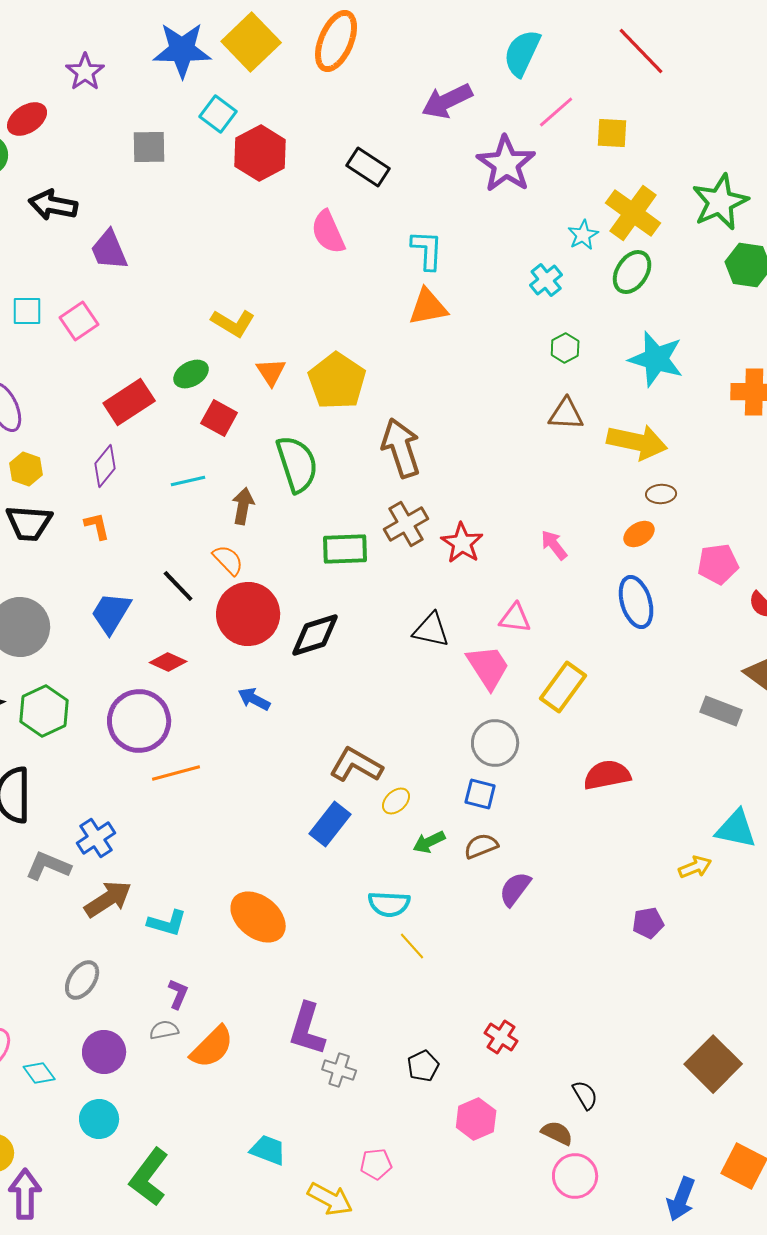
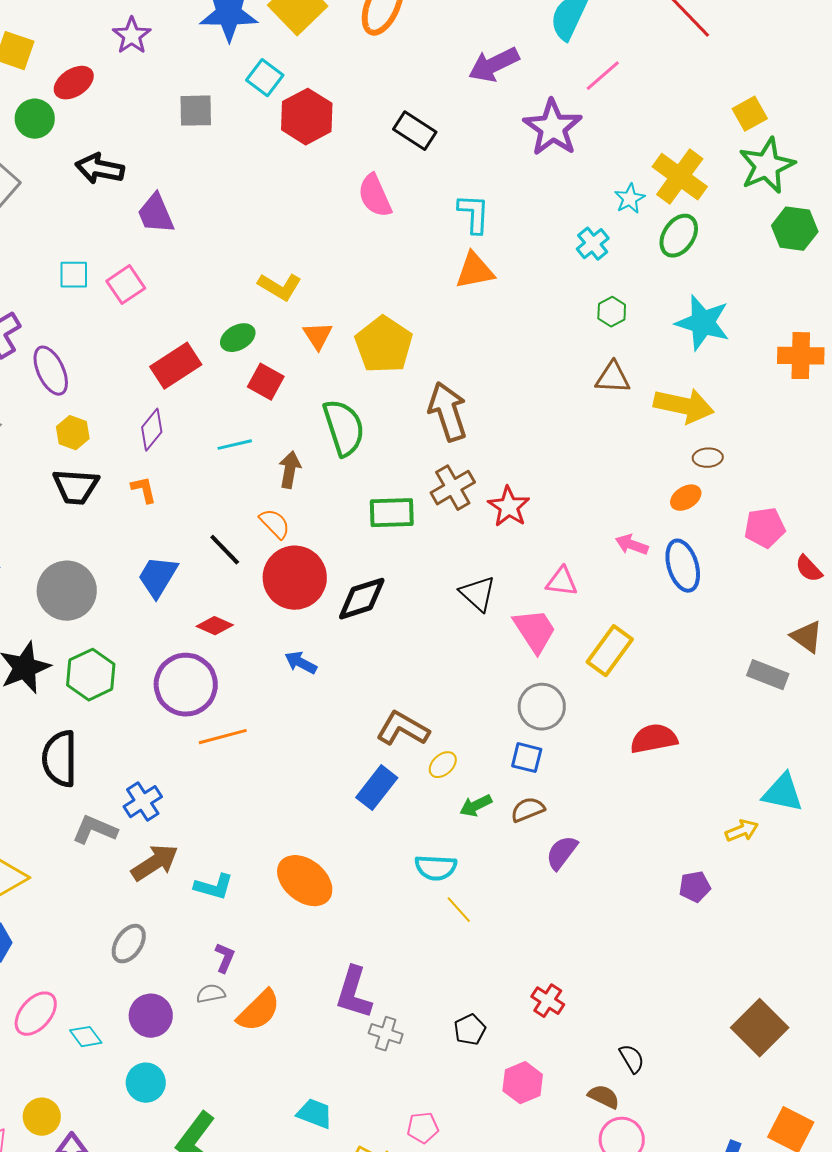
yellow square: (612, 133) -> (750, 114), moved, turned -32
pink arrow: (554, 545) -> (632, 545), moved, turned -32
black triangle: (431, 630) -> (478, 594), turned 30

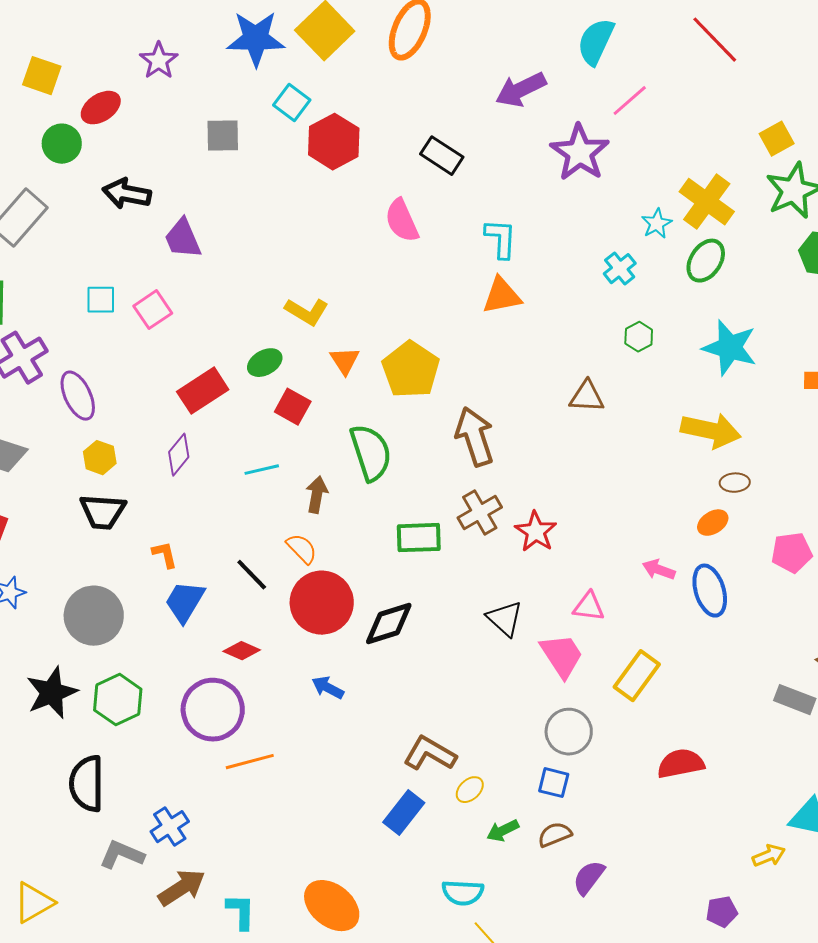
brown triangle: (613, 378) -> (587, 397), moved
orange L-shape: (144, 490) -> (165, 555), moved
cyan L-shape: (214, 887) -> (241, 912), turned -105

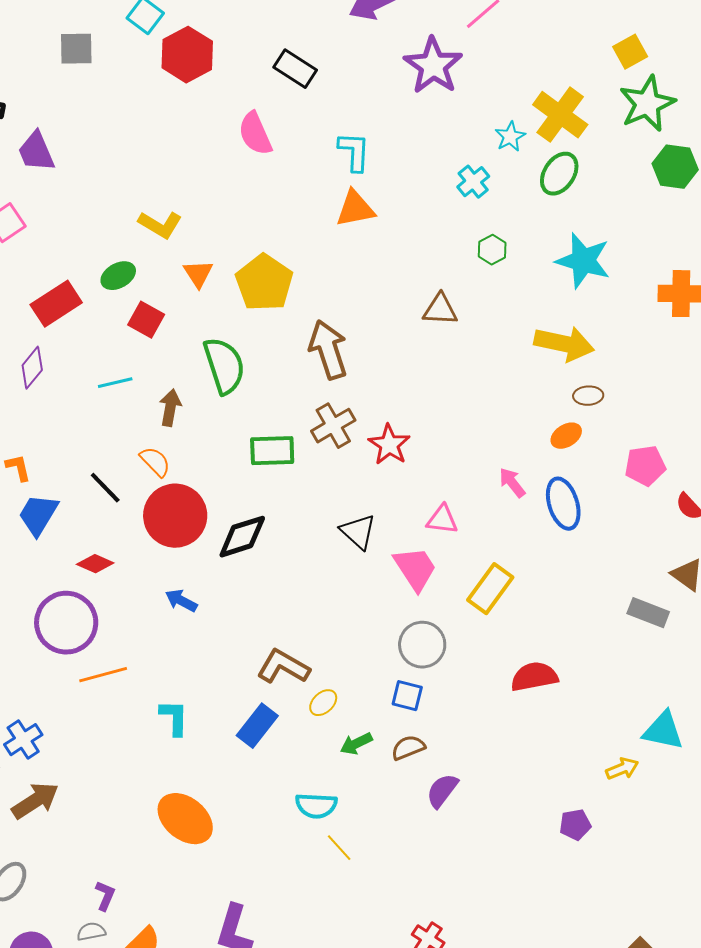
pink arrow: (659, 570) -> (512, 483), turned 32
cyan L-shape: (241, 912) -> (174, 718), moved

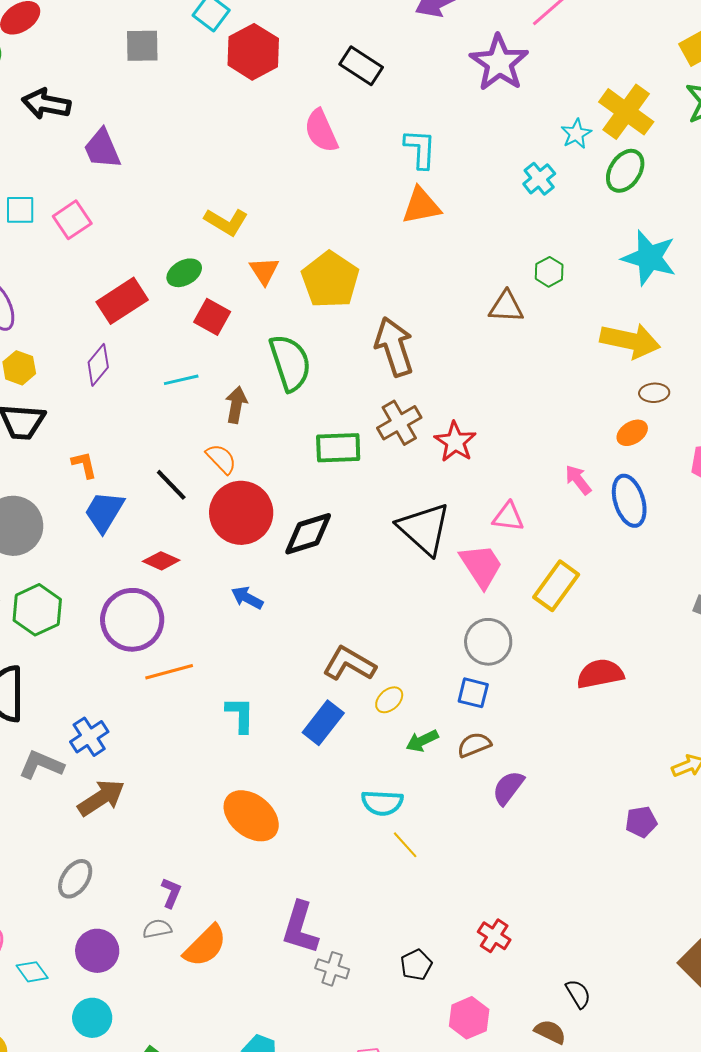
green hexagon: (492, 250) -> (549, 272), moved
black triangle: (358, 532) -> (424, 529), size x1.5

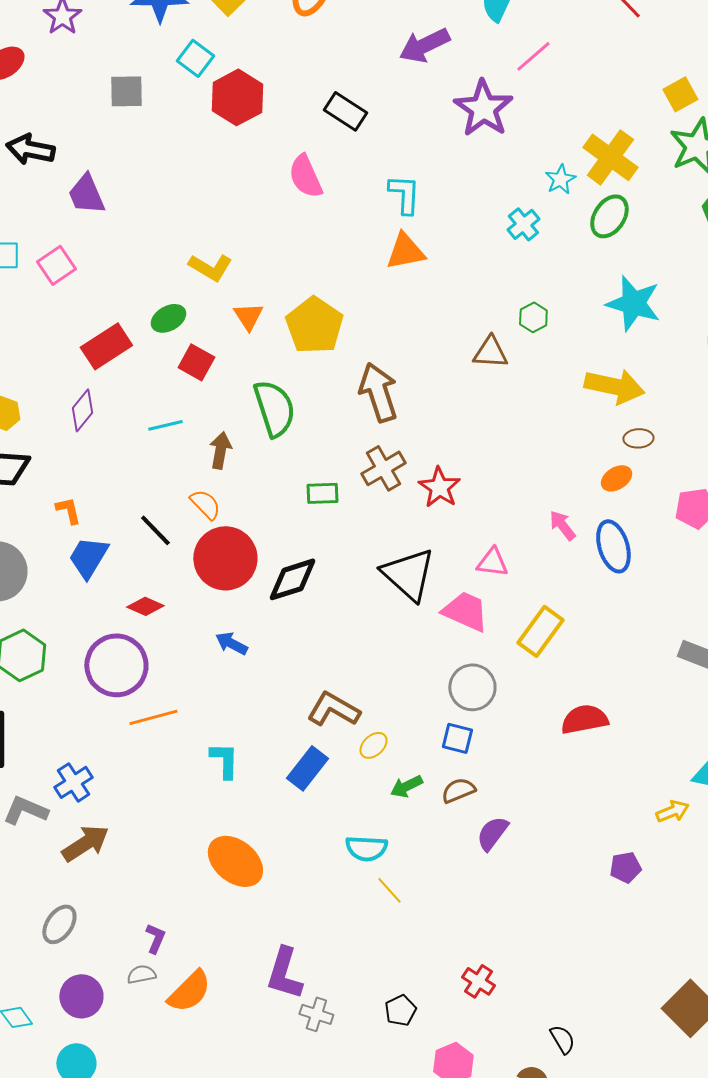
green rectangle: (338, 448) -> (322, 493), size x0.7
pink trapezoid: (481, 566) -> (465, 611), turned -33

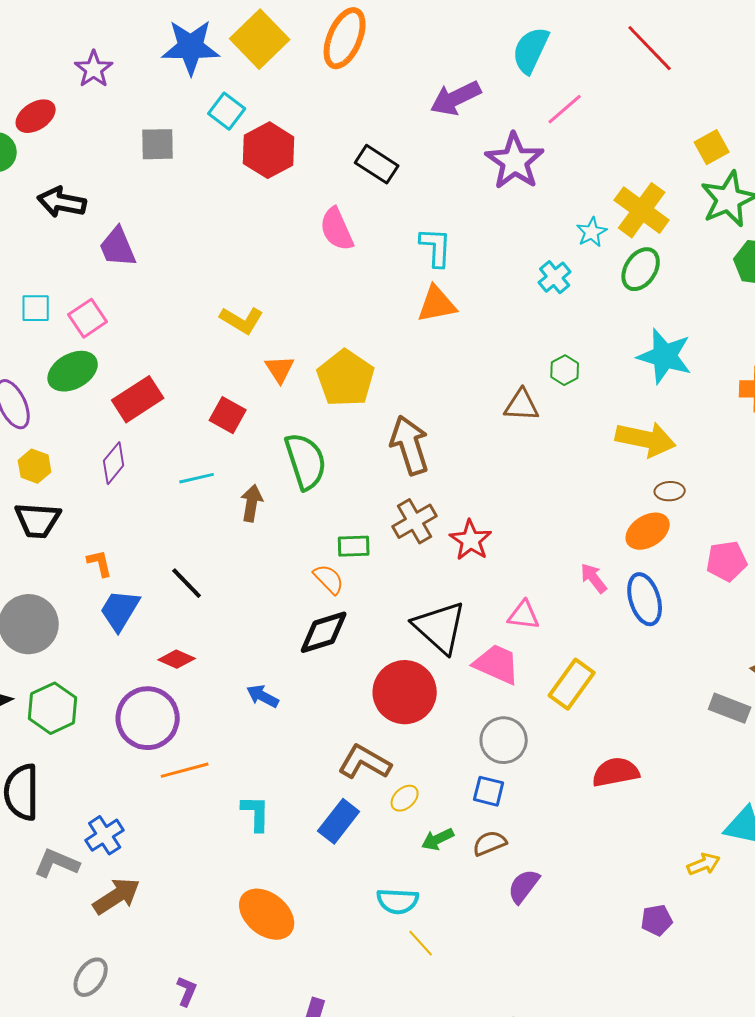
green ellipse: (168, 318) -> (73, 371), moved, size x1.4
orange ellipse: (616, 478) -> (648, 531), size x1.4
orange semicircle: (205, 504) -> (329, 579), moved
red circle: (225, 558) -> (405, 692), moved

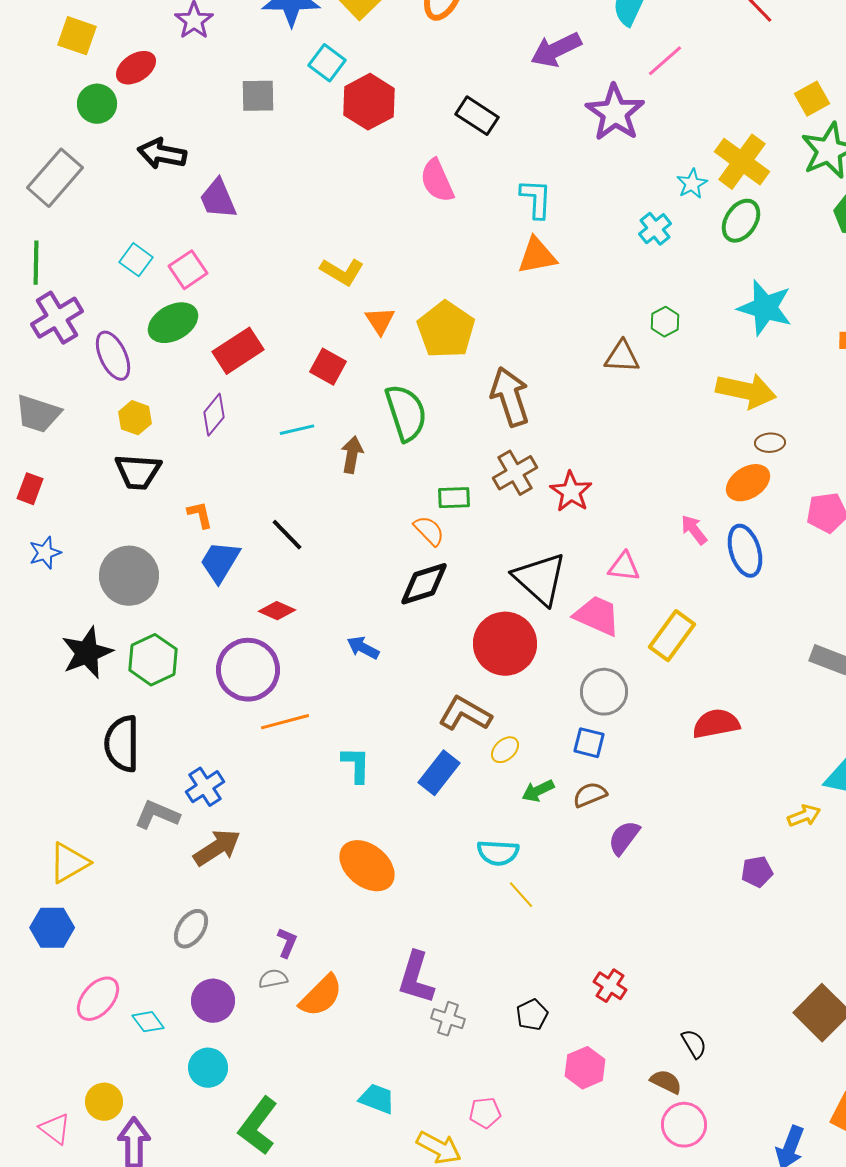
cyan square: (36, 308) -> (136, 260), turned 36

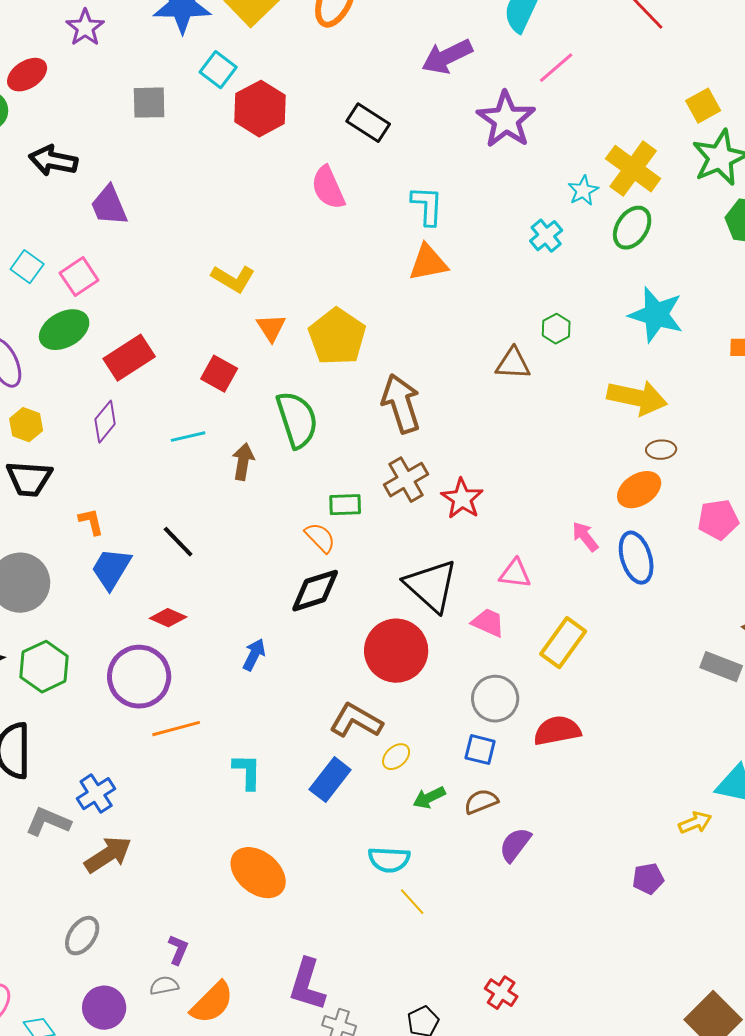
pink trapezoid: (597, 616) -> (488, 623), size x0.7
blue arrow: (363, 648) -> (254, 655), turned 88
red semicircle: (716, 724) -> (557, 731), moved

